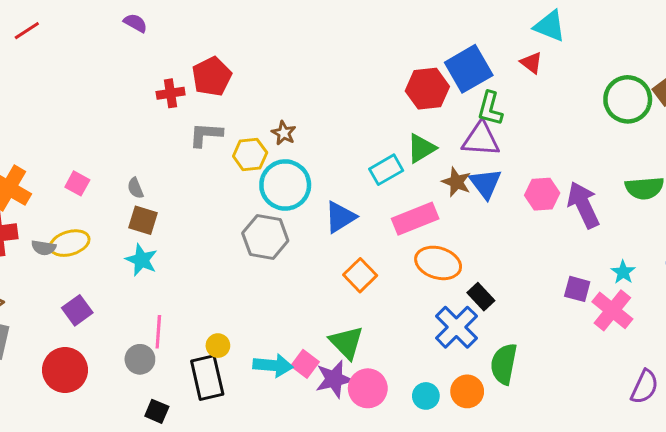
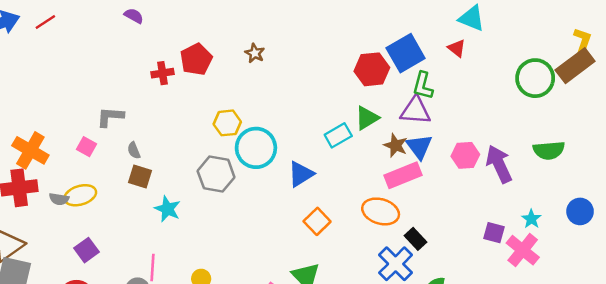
brown star: (284, 133) -> (255, 53), moved
gray L-shape: (206, 135) -> (110, 117), moved
pink rectangle: (415, 219) -> (403, 175), moved
gray hexagon: (265, 237) -> (216, 174), moved
cyan star: (141, 260) -> (167, 209), moved

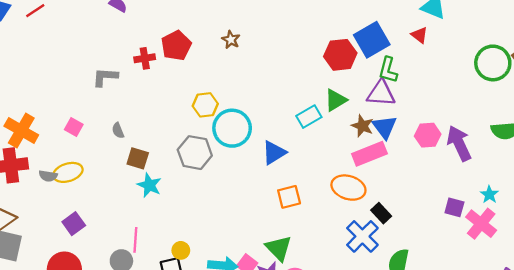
gray L-shape: (110, 117) -> (105, 77), moved
brown square: (140, 177) -> (138, 158), moved
orange square: (317, 221) -> (289, 197), turned 30

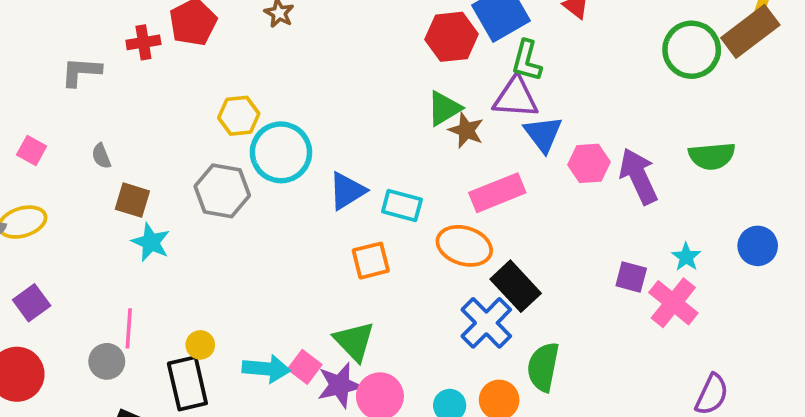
cyan rectangle: (309, 117) -> (402, 206), moved, turned 45
brown star: (362, 126) -> (466, 130), moved
blue triangle: (385, 127) -> (543, 134), moved
black rectangle: (381, 213) -> (516, 286), size x1.5

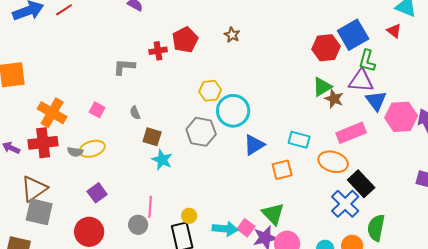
pink hexagon: (589, 163) -> (401, 117), size x1.4
blue triangle: (347, 191) -> (254, 145), moved

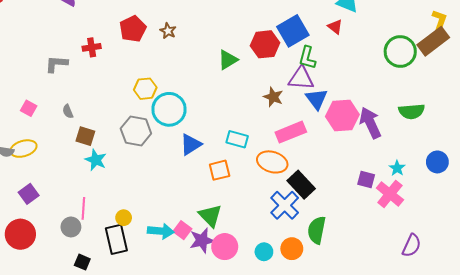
red pentagon: (185, 40) -> (133, 29), moved
green triangle: (322, 87) -> (228, 60), moved

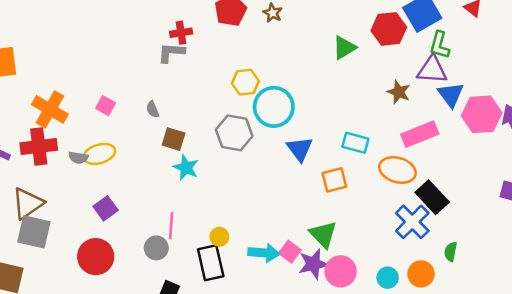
gray L-shape: (56, 64) -> (171, 52), moved
blue triangle: (191, 144) -> (300, 149), turned -35
green semicircle: (317, 230) -> (451, 252), size x0.6

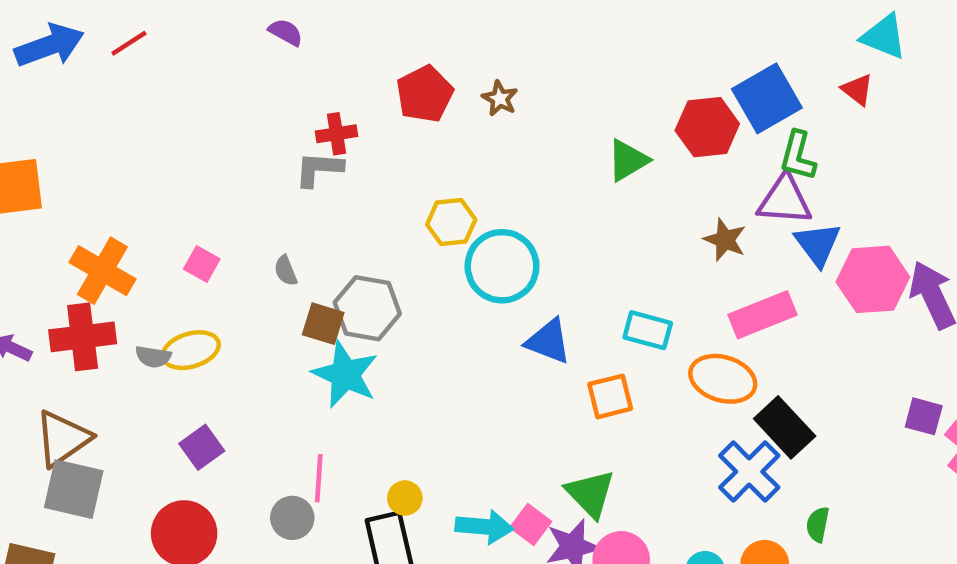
gray hexagon: (234, 133) -> (367, 308), moved
blue triangle: (300, 149) -> (548, 341), turned -32
cyan star: (186, 168) -> (345, 374), size x1.4

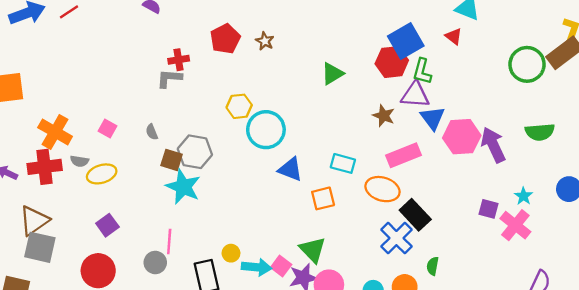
red hexagon: (707, 127) -> (392, 62), moved
gray semicircle: (153, 357) -> (79, 161), moved
yellow circle: (405, 498) -> (231, 253), moved

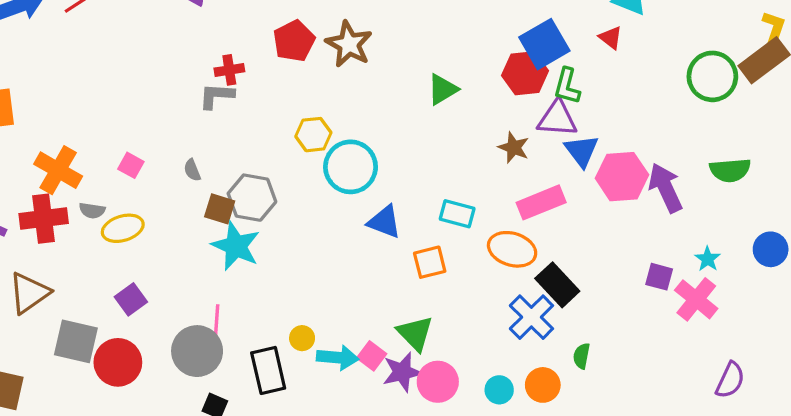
brown star: (265, 41) -> (349, 44), size x1.8
gray square: (40, 247) -> (76, 341), moved
gray circle: (155, 262) -> (197, 351), size x1.6

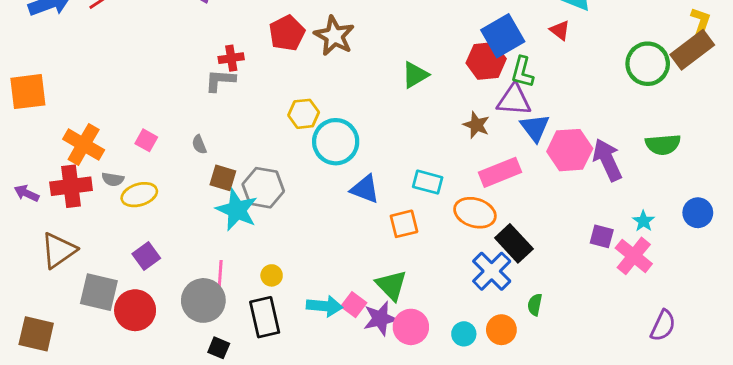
gray hexagon: (252, 198) -> (263, 188), moved
yellow circle: (302, 338) -> (272, 275), moved

